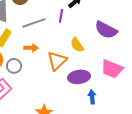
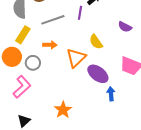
purple semicircle: (106, 30) -> (125, 27), size x0.6
purple ellipse: (79, 77) -> (98, 74), turned 45

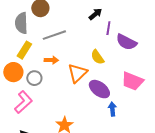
purple line: (80, 13) -> (108, 28), moved
purple semicircle: (125, 27) -> (126, 42), size x1.5

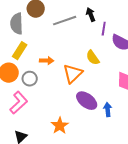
black arrow: (95, 14) -> (91, 15), turned -72
gray line: (54, 35) -> (65, 21), moved
purple ellipse: (99, 89) -> (87, 101), moved

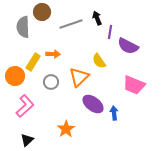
yellow rectangle: (20, 51) -> (33, 62), moved
orange arrow: (47, 61) -> (53, 54), moved
gray circle: (30, 79) -> (51, 82), moved

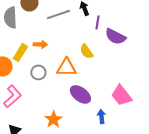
orange triangle: (79, 77) -> (66, 67), turned 45
pink trapezoid: (134, 85) -> (121, 95), moved, turned 30
blue arrow: (114, 113) -> (101, 116), moved

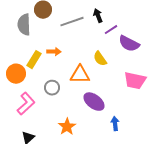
purple line: (97, 22) -> (111, 30), turned 48
gray circle: (38, 72) -> (52, 88), moved
pink trapezoid: (121, 95) -> (135, 81), moved, turned -40

